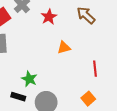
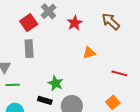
red line: (95, 69) -> (119, 73), turned -70

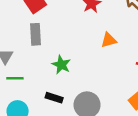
green star: (56, 83) -> (61, 65), moved

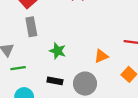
orange triangle: (109, 40) -> (101, 56), moved

